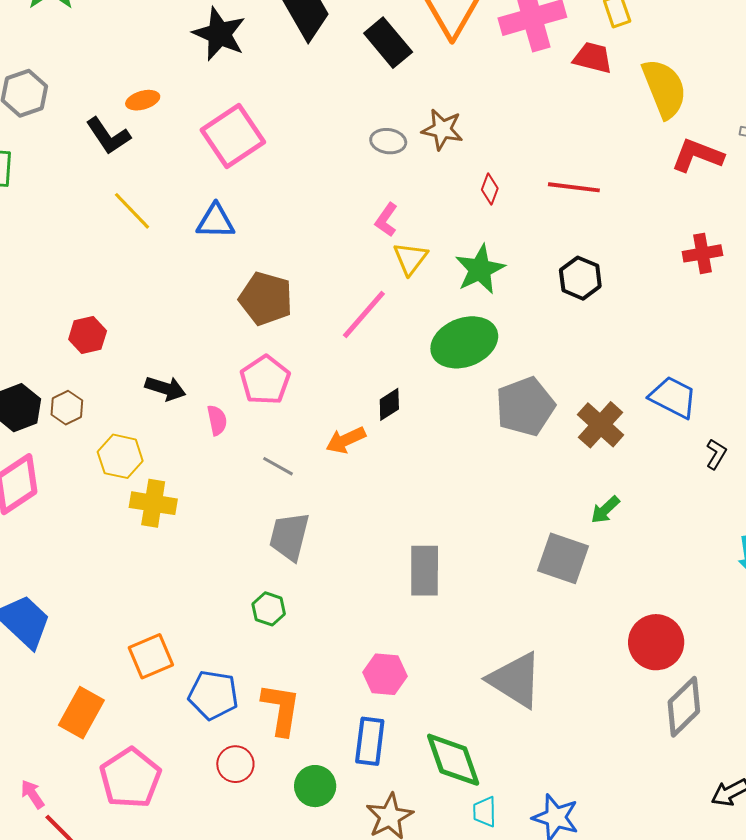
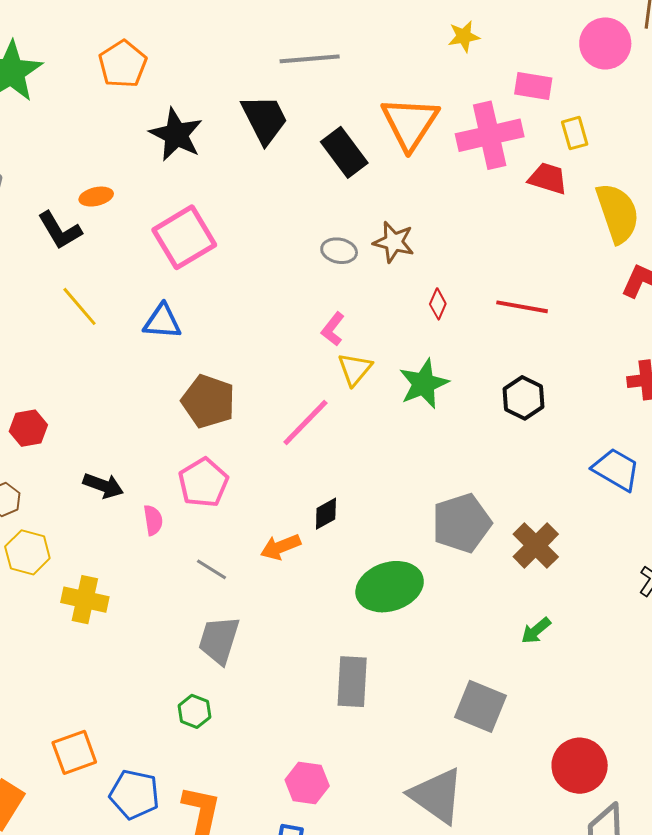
green ellipse: (464, 342) -> (390, 587), moved
blue trapezoid: (673, 397) -> (616, 469), moved
yellow hexagon: (120, 456) -> (27, 552), moved
gray square: (563, 558) -> (481, 706), moved

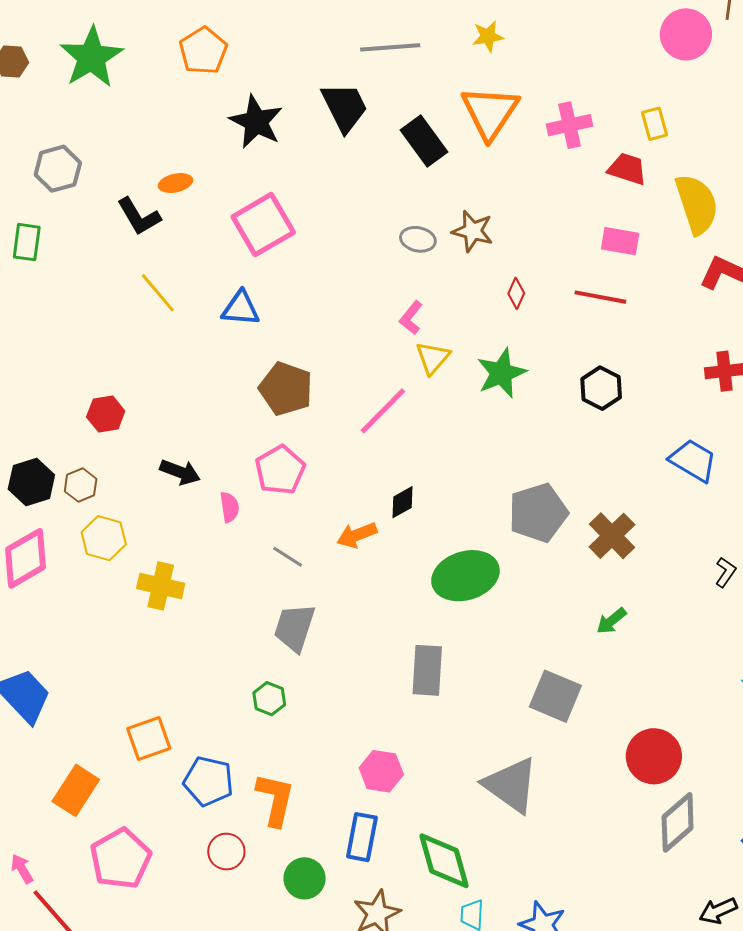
yellow star: (464, 36) -> (488, 36), moved
pink rectangle: (533, 86) -> (620, 241), moved
pink cross: (490, 135) -> (569, 125), size x0.7

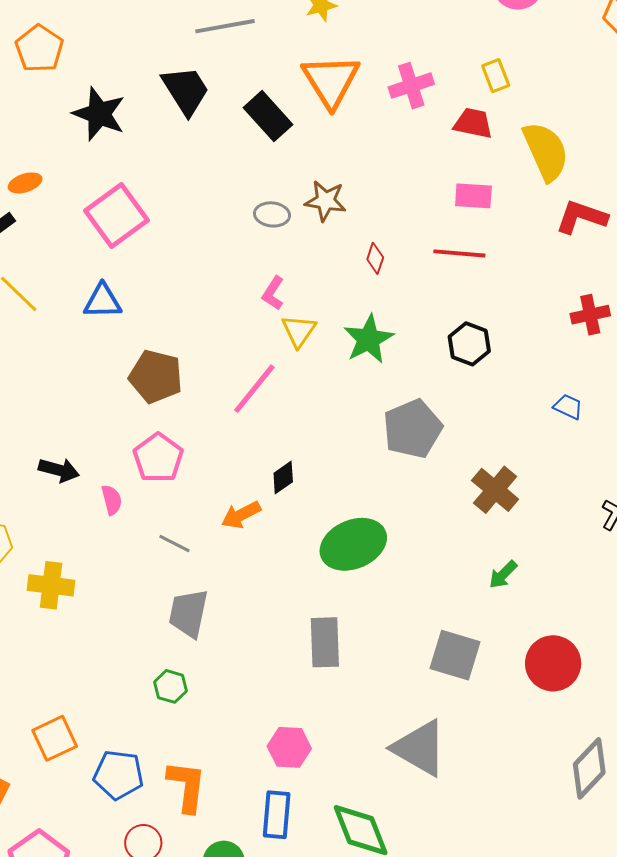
blue trapezoid: (693, 460) -> (568, 407), size x0.6
gray pentagon: (538, 513) -> (413, 429), moved
red circle: (654, 756) -> (553, 663), moved

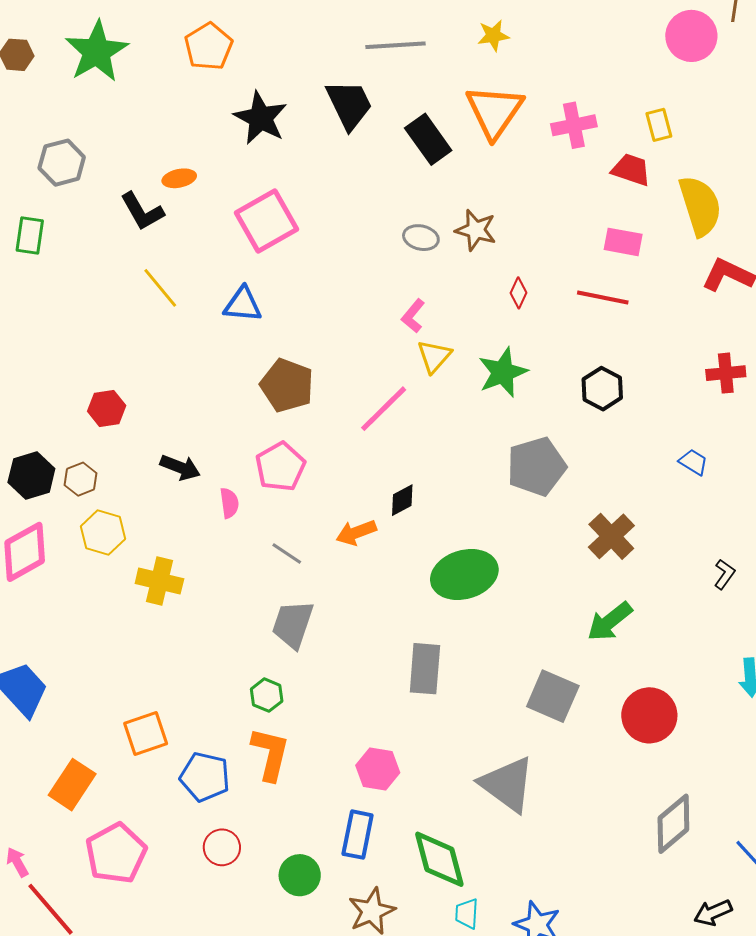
green arrow: (503, 575) -> (610, 621), size x1.5
orange L-shape: (187, 786) -> (270, 754), moved

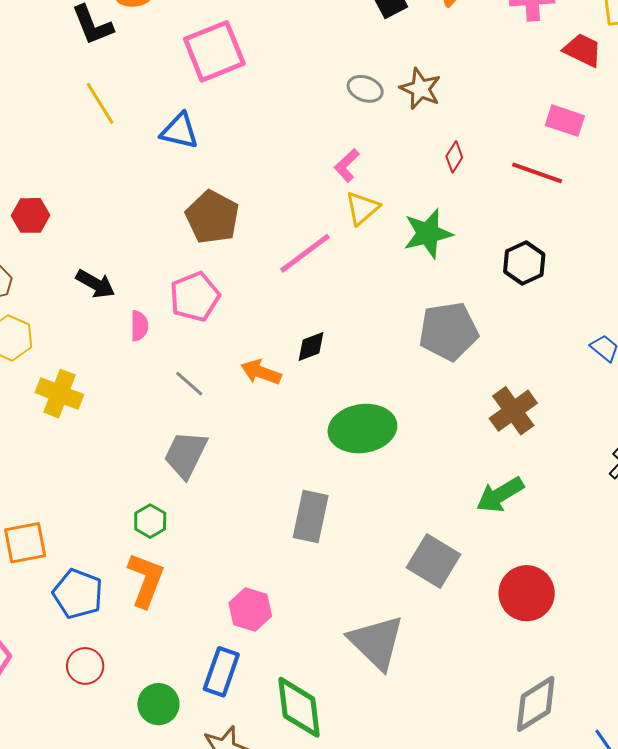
orange arrow: (356, 533) -> (261, 372), turned 33

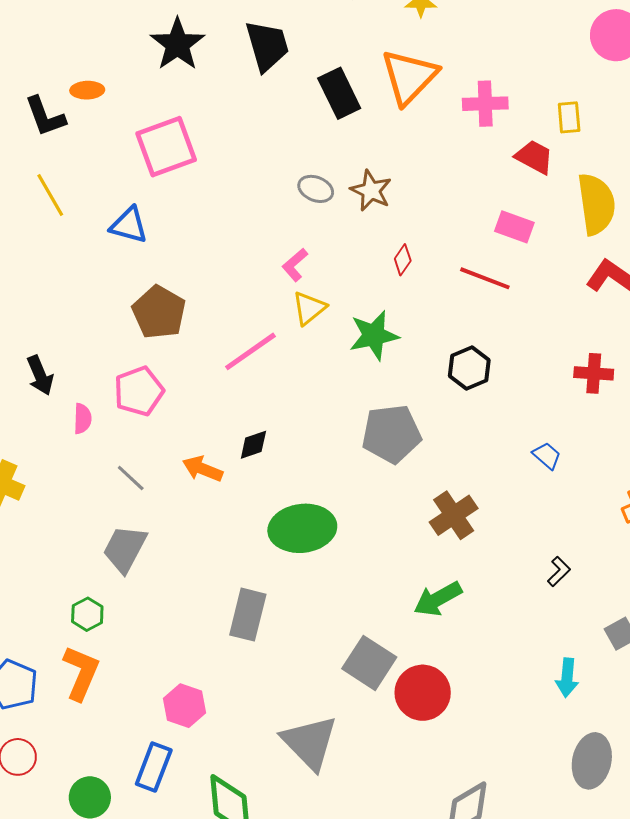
black arrow: (95, 284) -> (40, 375), turned 36
red circle: (527, 593) -> (423, 693), moved

